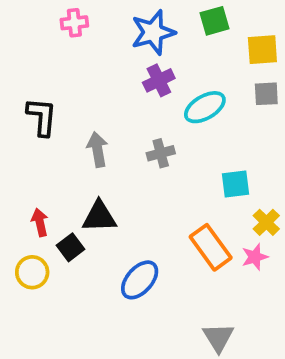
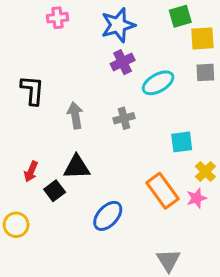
green square: (214, 21) -> (180, 16), moved
red arrow: (40, 222) -> (31, 172), turned -144
yellow circle: (32, 272) -> (16, 225), moved

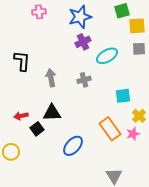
red arrow: (31, 172) -> (21, 116), turned 56

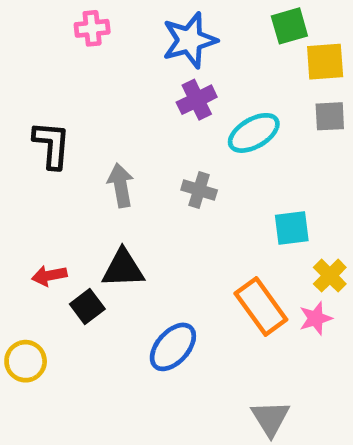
gray cross: (84, 80) -> (199, 190), turned 32

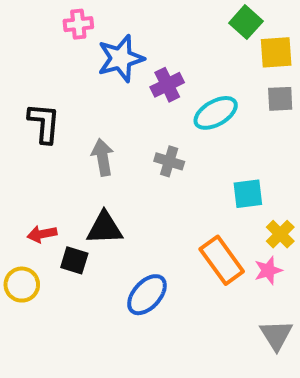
green square: (289, 26) -> (246, 22), turned -32
blue star: (190, 40) -> (121, 58), moved
black square: (87, 306) -> (74, 260), turned -36
yellow circle: (26, 361) -> (22, 285), moved
gray triangle: (270, 418) -> (276, 335), moved

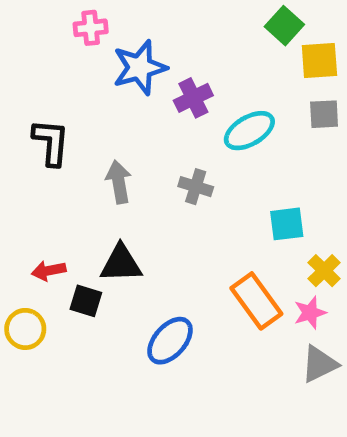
gray triangle: (276, 335) -> (319, 364), moved, turned 36

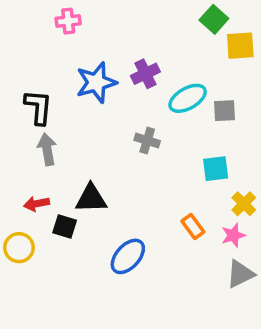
blue star: (140, 68) -> (96, 83), moved
gray square: (324, 114) -> (224, 111), moved
gray arrow: (119, 182) -> (47, 149), moved
orange rectangle: (256, 301) -> (193, 227), size x0.6

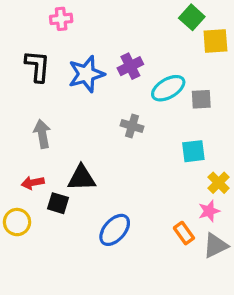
black L-shape: (38, 107) -> (37, 66), moved
orange rectangle: (193, 227) -> (184, 233), moved

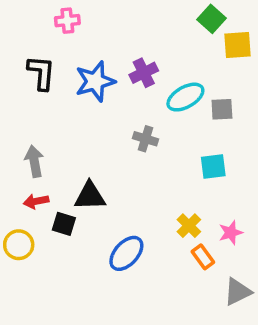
gray arrow: (42, 134) -> (34, 161), moved
yellow cross: (219, 183) -> (189, 226), moved
gray triangle: (215, 246) -> (238, 292), moved

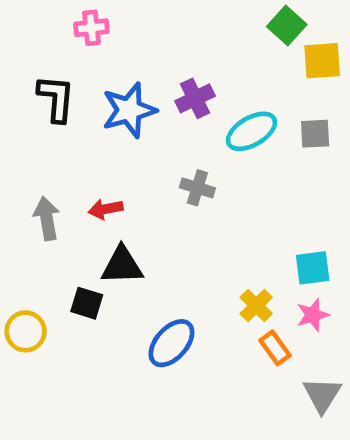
gray square: (222, 109) -> (315, 134), moved
cyan square: (213, 167) -> (313, 268), moved
red arrow: (36, 201) -> (106, 209), moved
gray triangle: (238, 292) -> (322, 395), turned -32

